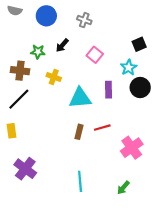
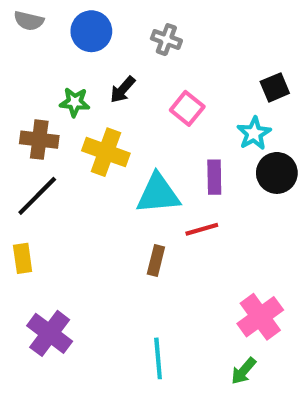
yellow cross: (54, 77) -> (106, 152), size x1.5
red line: (102, 128) -> (202, 229), moved
pink cross: (132, 148) -> (260, 317), moved

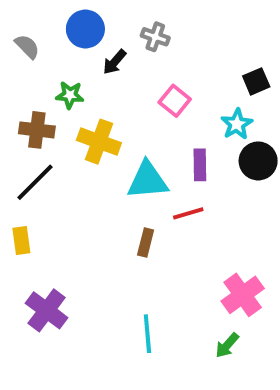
gray semicircle: (29, 21) -> (27, 46), moved, turned -148
black arrow: (123, 90) -> (115, 62), moved

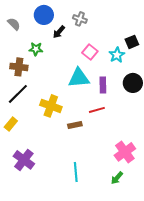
cyan star: (237, 124) -> (117, 55), moved
yellow cross: (99, 142) -> (51, 106), moved
cyan triangle: (147, 180) -> (79, 78), moved
yellow rectangle: (21, 241) -> (11, 124), turned 48
brown rectangle: (146, 242) -> (75, 125), turned 64

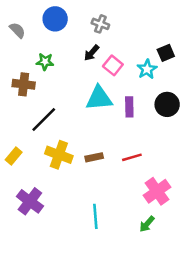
black arrow: (59, 32) -> (92, 53), moved
black line: (18, 94) -> (44, 120), moved
yellow cross: (51, 106) -> (59, 155), moved
red line: (97, 110) -> (132, 157), moved

